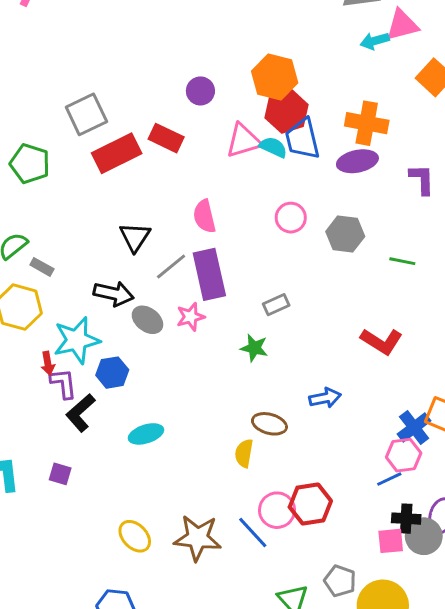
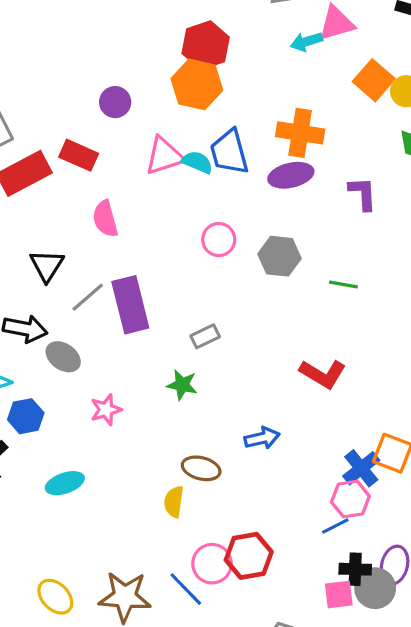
red hexagon: (287, 111) -> (206, 45), moved
pink semicircle: (204, 216) -> (105, 219), moved
pink star: (191, 317) -> (106, 410), moved

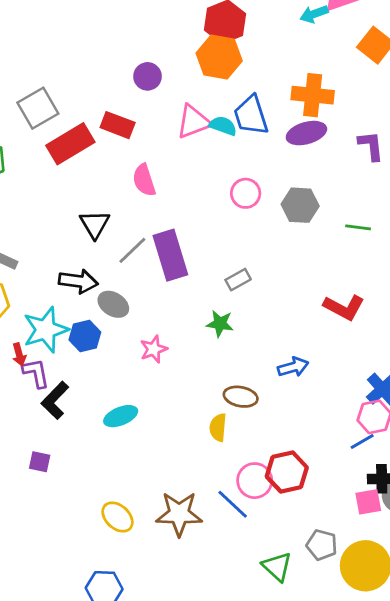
blue hexagon: (26, 416) -> (85, 336), moved

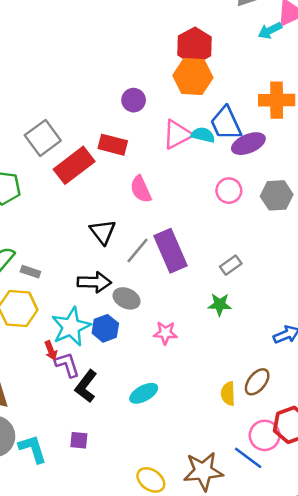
purple ellipse: (306, 133) -> (248, 144), moved
pink star: (154, 349) -> (165, 333), turned 30
brown ellipse: (241, 397) -> (257, 382), moved, turned -56

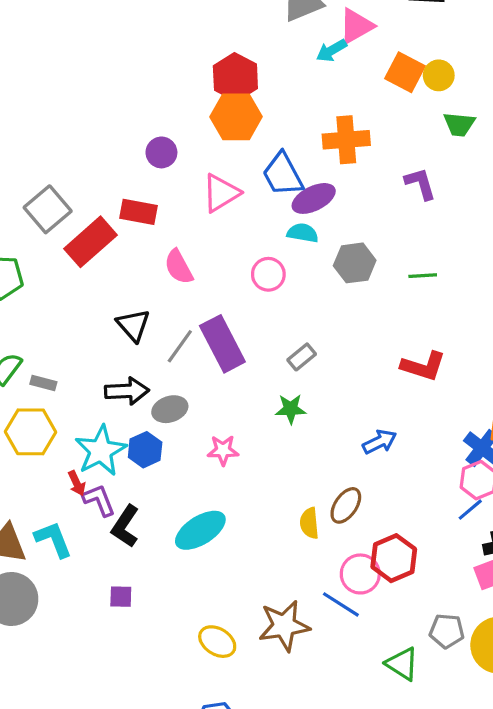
cyan semicircle: (203, 135) -> (303, 233), moved
pink circle: (229, 191) -> (268, 274), moved
gray ellipse: (127, 298) -> (170, 409), turned -40
cyan ellipse: (144, 393) -> (200, 530), size x1.4
cyan L-shape: (33, 449) -> (53, 539), moved

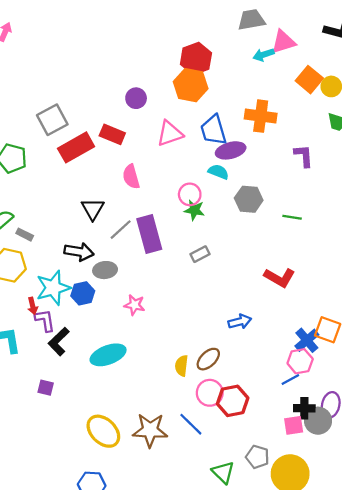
green star: (291, 409) -> (194, 210), moved
pink circle: (360, 574) -> (210, 393), moved
yellow ellipse: (217, 642) -> (103, 431), size x1.4

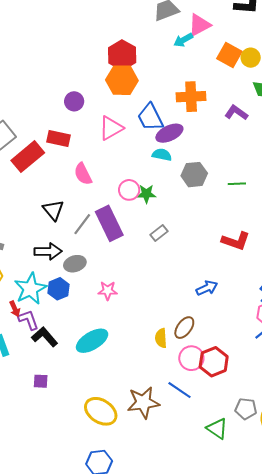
purple L-shape: (304, 156) -> (236, 113), moved, turned -40
pink circle: (190, 194) -> (129, 190), moved
black L-shape: (59, 341) -> (45, 337), turned 104

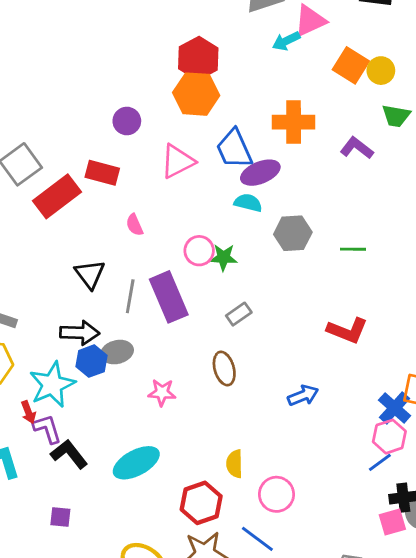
pink semicircle: (83, 174) -> (135, 225), size x0.7
gray line: (82, 224) -> (130, 296), turned -30
blue hexagon: (59, 289) -> (92, 361), moved
brown ellipse: (184, 328) -> (224, 368), moved, turned -55
red hexagon: (214, 362) -> (201, 503), moved

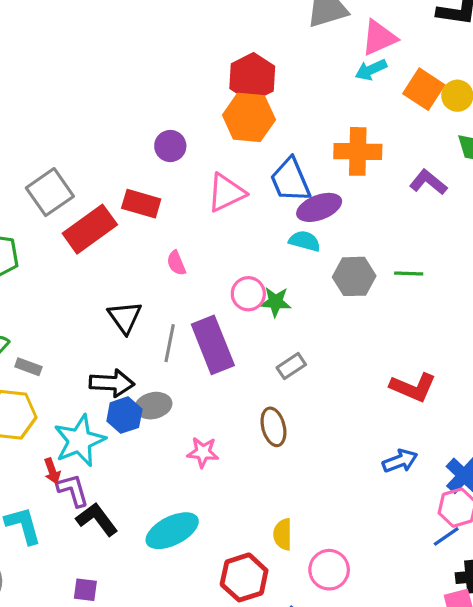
cyan arrow: (286, 41) -> (371, 70), moved
green line: (353, 249) -> (409, 273), moved
blue arrow: (303, 395) -> (400, 461), moved

